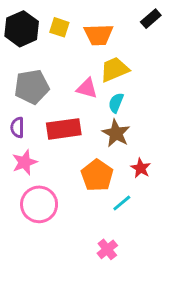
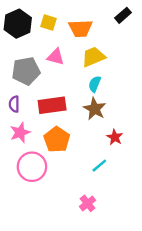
pink triangle: (87, 88) -> (56, 57), moved
orange pentagon: (97, 175) -> (57, 140), moved

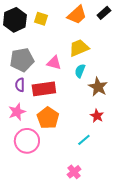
orange trapezoid: (80, 28) -> (77, 15), moved, turned -40
pink triangle: (56, 57) -> (54, 63), moved
purple semicircle: (14, 104) -> (20, 85), moved
brown star: (95, 109) -> (98, 87), moved

